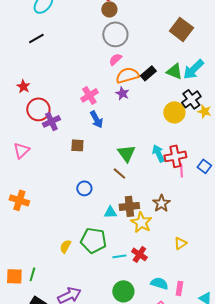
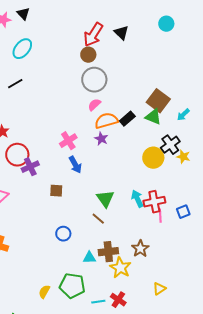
brown square: (181, 29) -> (158, 101), moved
cyan arrow: (193, 69) -> (183, 115), moved, size x0.6
blue square: (204, 166) -> (183, 212), turned 32

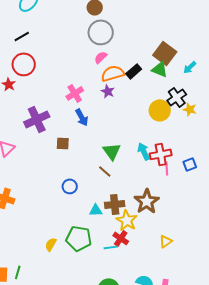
red circle: (17, 155) -> (24, 64), moved
purple cross: (30, 167) -> (37, 119), size x1.4
brown star: (140, 249) -> (147, 201), size x1.4
red cross: (118, 300) -> (121, 238), moved
cyan line: (98, 302) -> (111, 247), moved

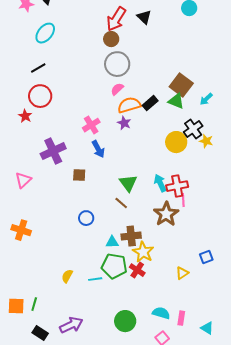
blue square: (190, 164) -> (206, 257), moved
brown star: (147, 201) -> (166, 214), moved
green pentagon: (79, 238) -> (114, 266), moved
cyan line: (111, 247) -> (95, 279), moved

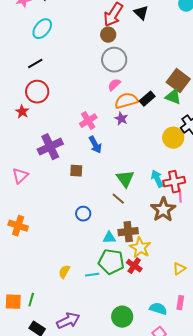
pink rectangle: (181, 318) -> (180, 303), moved

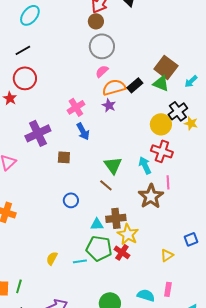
red cross: (174, 182) -> (162, 151), moved, turned 30

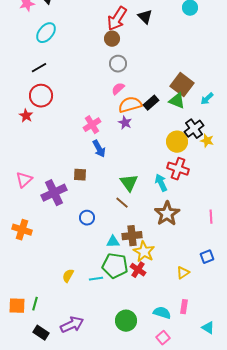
gray circle: (102, 46) -> (118, 64), size x0.7
purple cross: (38, 133) -> (54, 193), moved
pink line: (168, 182) -> (211, 217), moved

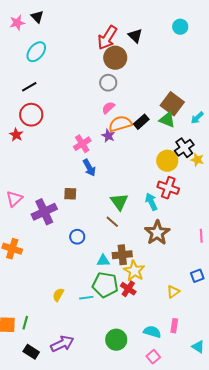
brown circle: (112, 39) -> (115, 58), moved, size x1.5
purple star: (125, 123) -> (108, 136), moved

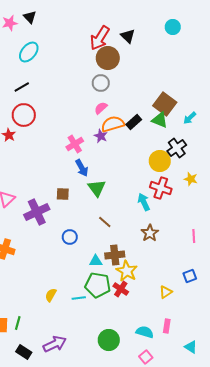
yellow star: (197, 160) -> (191, 179), moved
green triangle: (119, 202) -> (97, 188), moved
brown star: (157, 233) -> (150, 233), size x0.7

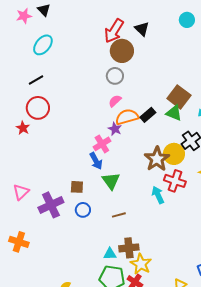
pink cross: (75, 144) -> (102, 144), moved
brown line: (105, 222) -> (119, 215), turned -56
brown star: (150, 233) -> (157, 159), moved, size x1.4
blue circle: (70, 237) -> (83, 210), moved

